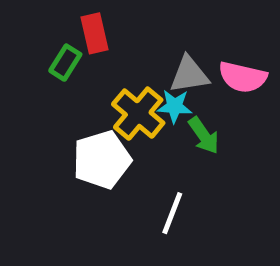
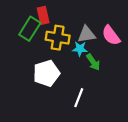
green rectangle: (65, 63) -> (30, 29), size x1.5
pink semicircle: (243, 77) -> (111, 35), turned 40
yellow cross: (138, 114) -> (58, 38), moved, turned -30

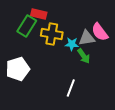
red rectangle: (43, 15) -> (39, 14), turned -63
gray triangle: (87, 34) -> (87, 38), moved
white pentagon: (46, 73) -> (18, 69), moved

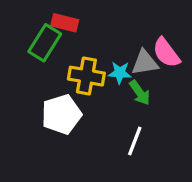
yellow cross: (52, 34) -> (86, 76), moved
white pentagon: (18, 69) -> (61, 114), moved
white line: (71, 88) -> (135, 141), moved

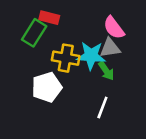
pink semicircle: (166, 53) -> (114, 28), moved
cyan star: (120, 73) -> (91, 56), size x1.6

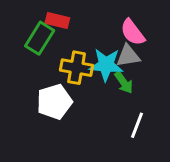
white line: (102, 107) -> (137, 125), moved

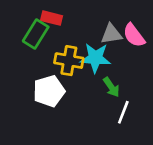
pink semicircle: (133, 32) -> (134, 35), moved
gray triangle: (128, 56) -> (111, 34), moved
green arrow: (124, 82) -> (111, 87), moved

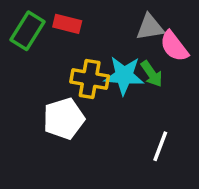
green rectangle: (36, 34) -> (28, 31), moved
gray triangle: (111, 34) -> (150, 27), moved
green arrow: (111, 87) -> (152, 74), moved

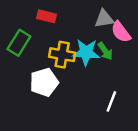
green rectangle: (28, 31) -> (19, 43), moved

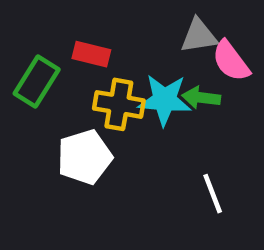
red rectangle: (47, 16) -> (91, 54), moved
green arrow: (105, 51) -> (201, 98), turned 132
white line: (111, 101) -> (213, 194), turned -42

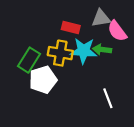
red rectangle: (91, 54) -> (71, 28), moved
green rectangle: (37, 82) -> (29, 60), moved

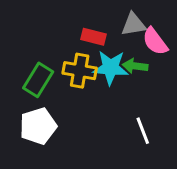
white pentagon: (43, 80) -> (38, 126), moved

